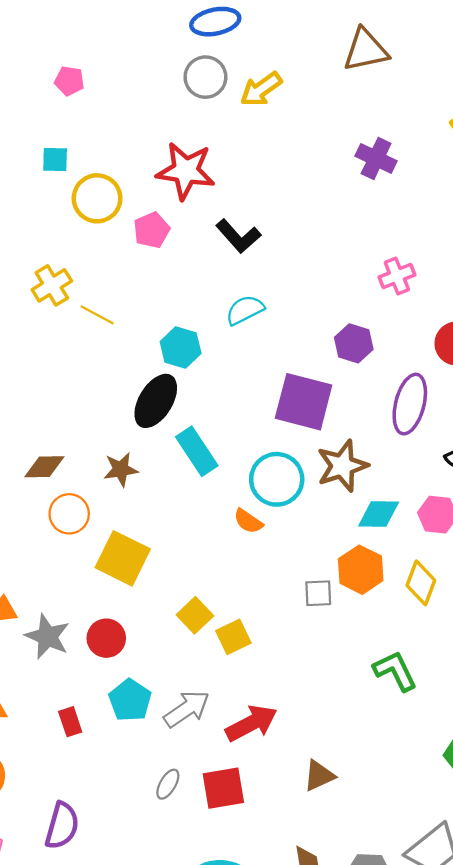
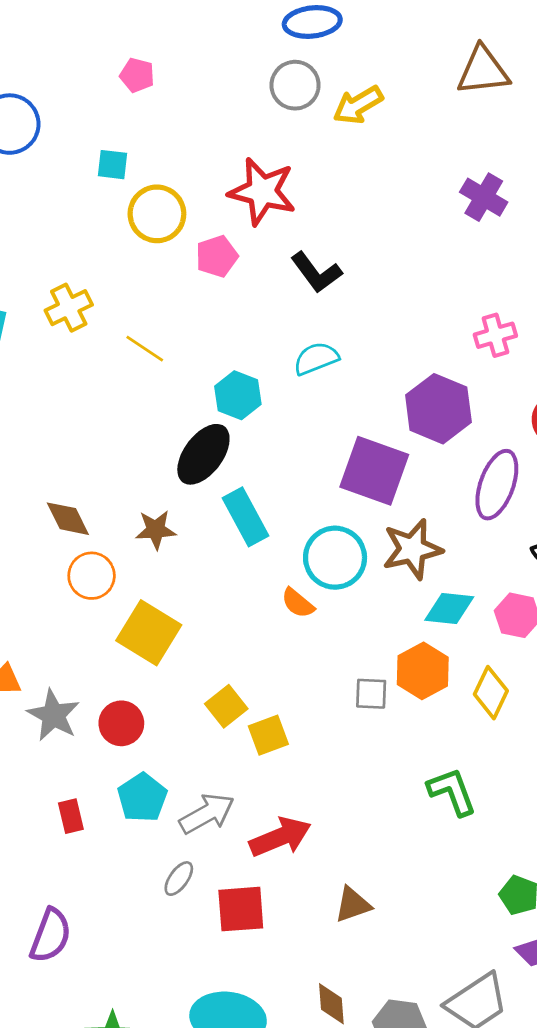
yellow cross: (52, 285) -> (69, 308), moved
purple hexagon: (354, 343) -> (438, 409), size x1.5
brown diamond: (44, 467) -> (68, 519), turned 60
gray ellipse: (168, 784) -> (179, 879), moved

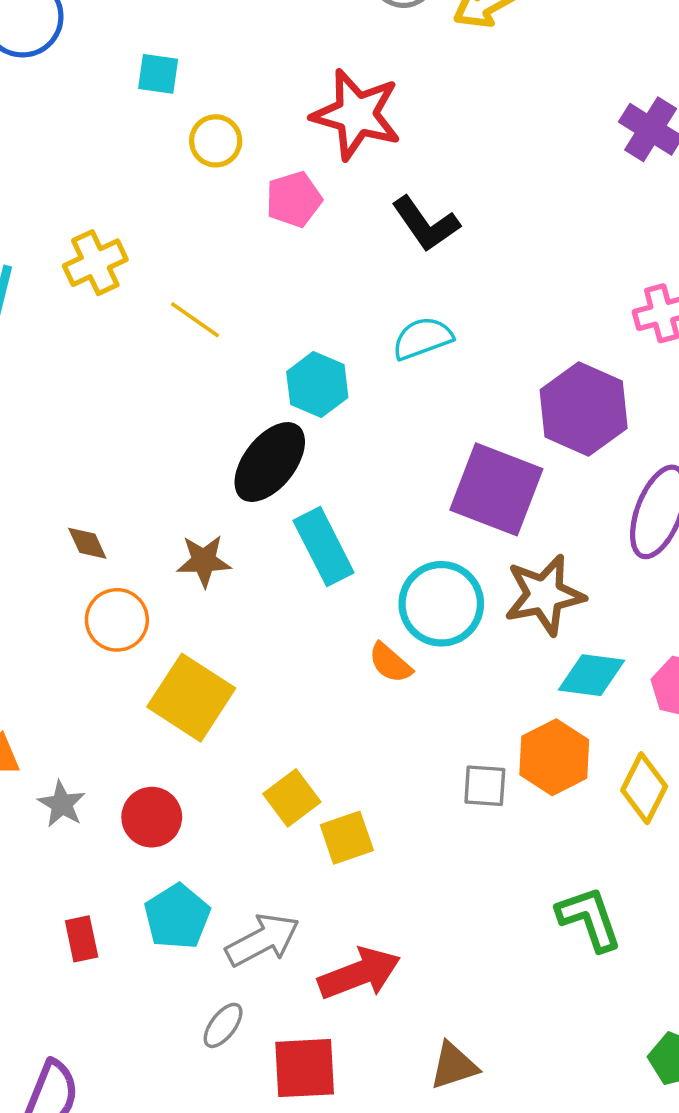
yellow circle: (157, 214) -> (216, 141), size x0.7
brown diamond: (68, 519) -> (87, 543), size x0.7
gray star: (53, 715) -> (62, 804), size x0.7

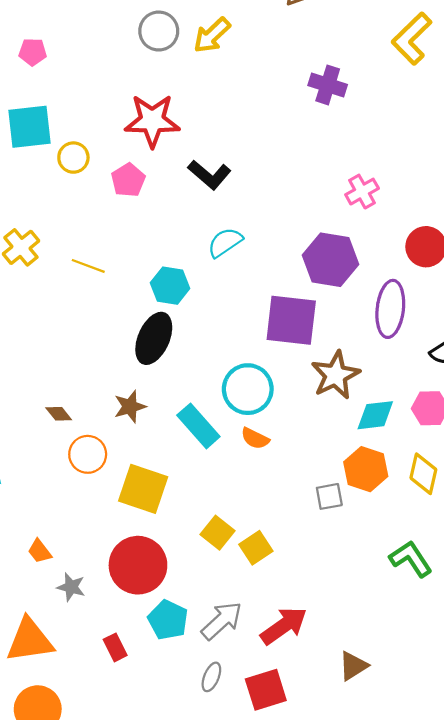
cyan square: (158, 74) -> (29, 127), size x1.8
cyan rectangle: (324, 547) -> (198, 426), moved
cyan circle: (441, 604) -> (248, 389), moved
gray star: (62, 804) -> (71, 587), moved
red circle: (152, 817) -> (138, 565), size x1.6

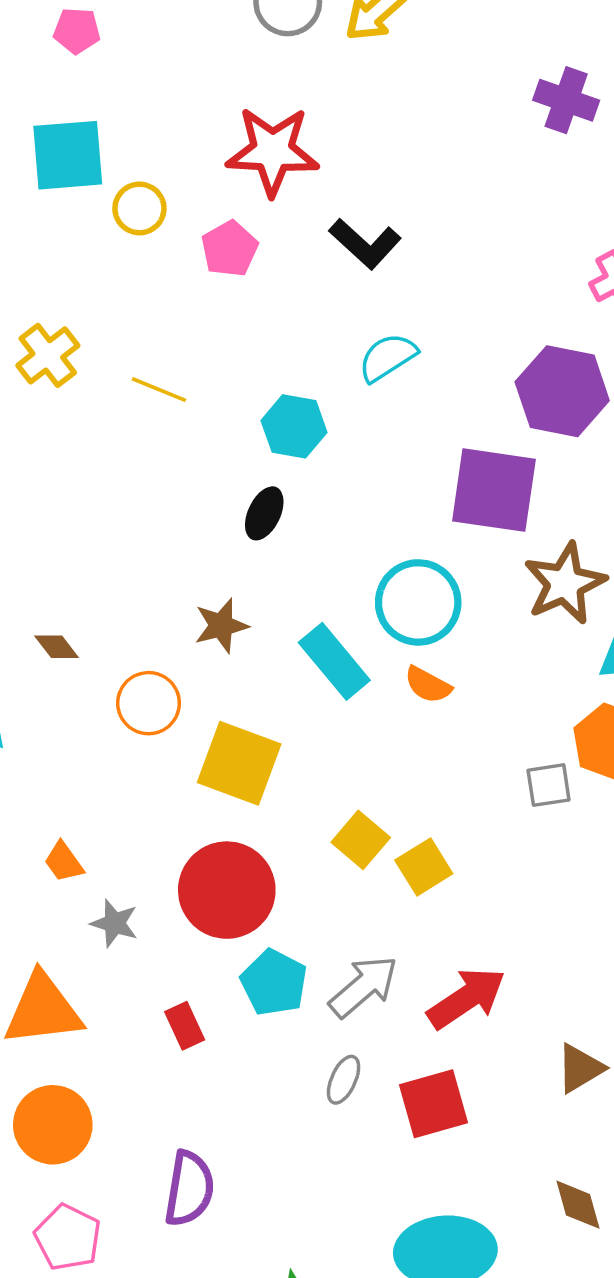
black ellipse: (154, 338) -> (264, 513), size x0.6
brown diamond: (59, 414) -> (57, 647), moved

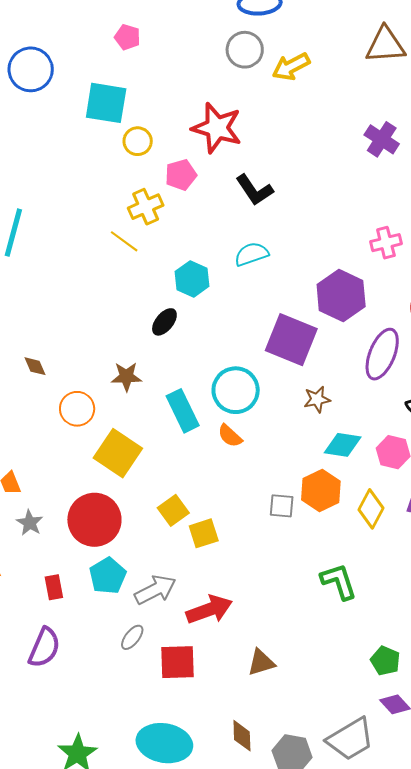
yellow cross: (48, 355) -> (146, 207), moved
brown star: (565, 583) -> (317, 399), size x0.6
purple semicircle: (189, 1189) -> (44, 648), moved

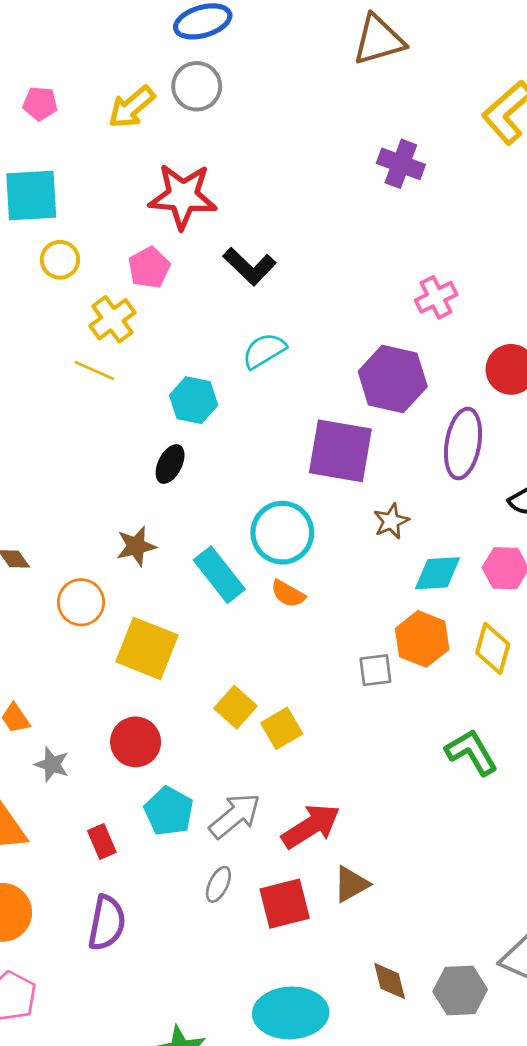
yellow arrow: (291, 67) -> (132, 107), moved
yellow circle: (138, 141) -> (60, 260), moved
red circle: (94, 520) -> (136, 742), size x0.7
brown triangle: (261, 662) -> (351, 884), moved

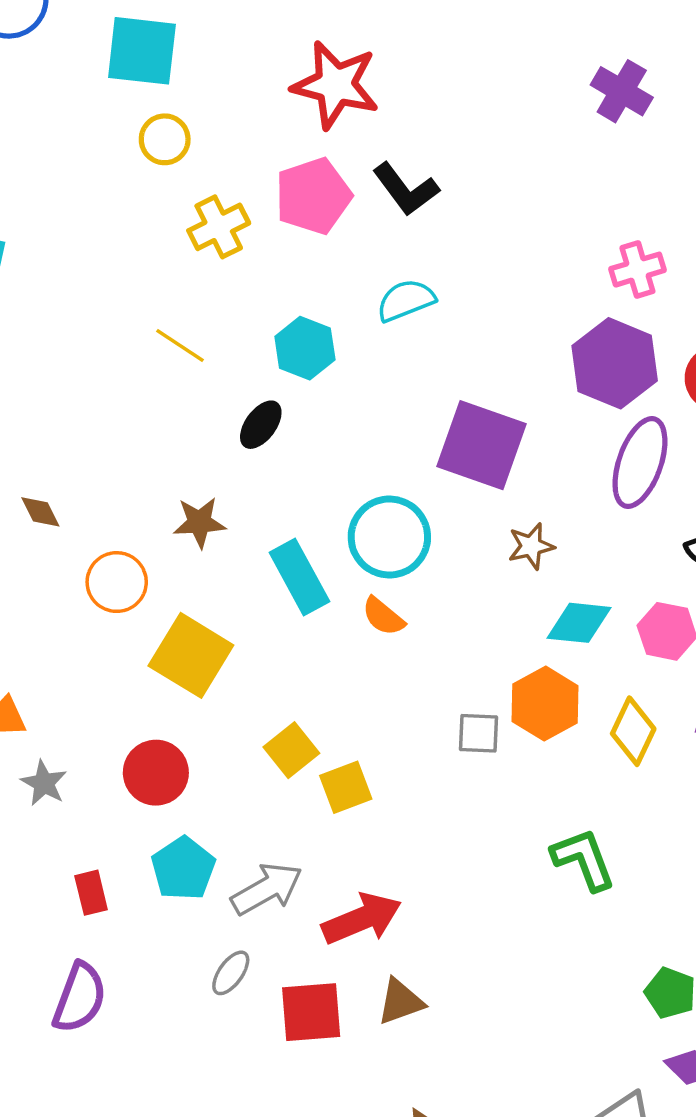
pink pentagon: (149, 268) -> (313, 196), moved, size x1.4
yellow line: (94, 371) -> (180, 345), moved
purple hexagon: (393, 379) -> (615, 363), moved

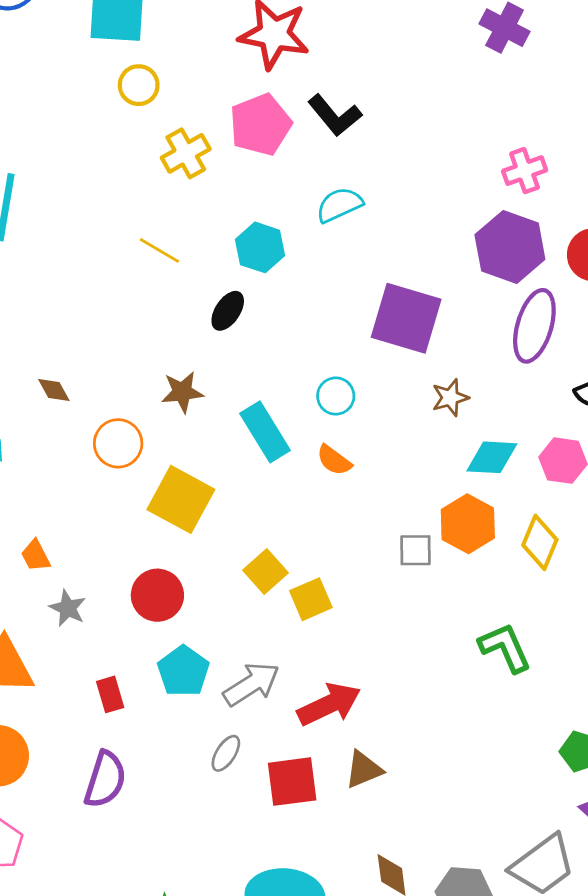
cyan circle: (389, 537) -> (336, 396), size x0.6

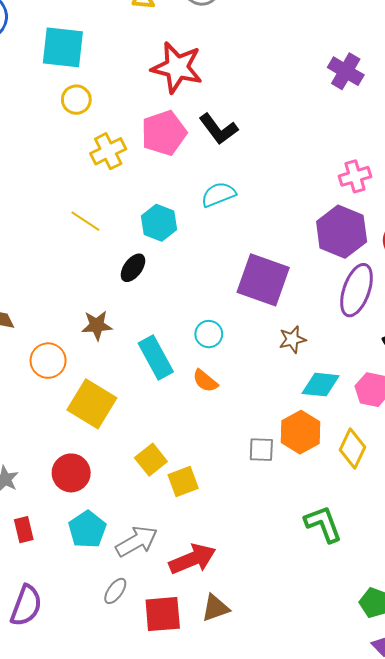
red rectangle: (110, 694) -> (24, 530), moved

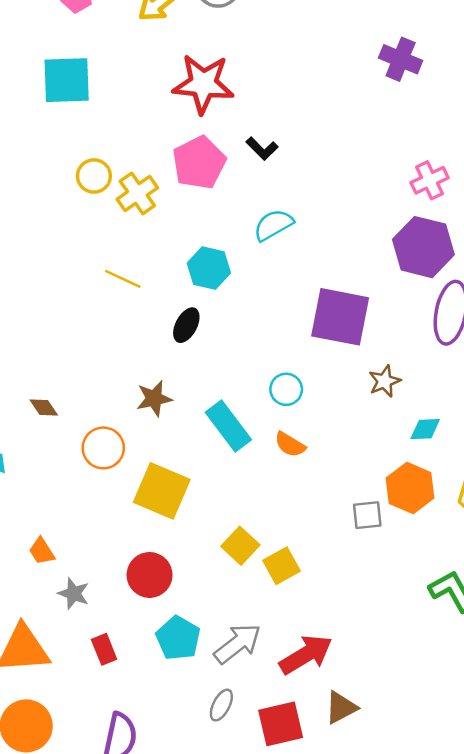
yellow circle: (76, 100) -> (94, 176), moved
black L-shape: (218, 129) -> (262, 149), size x0.7
cyan diamond: (321, 385) -> (425, 429), size x0.7

